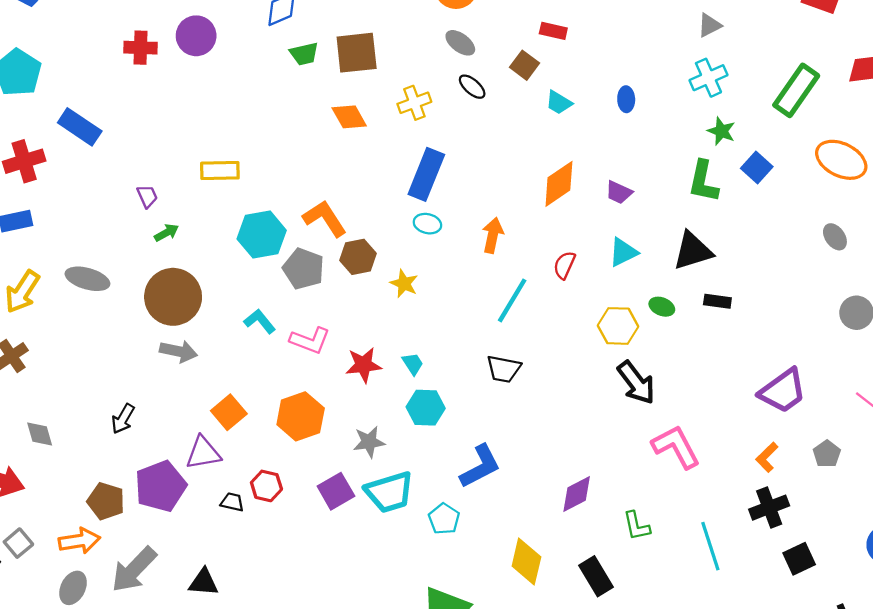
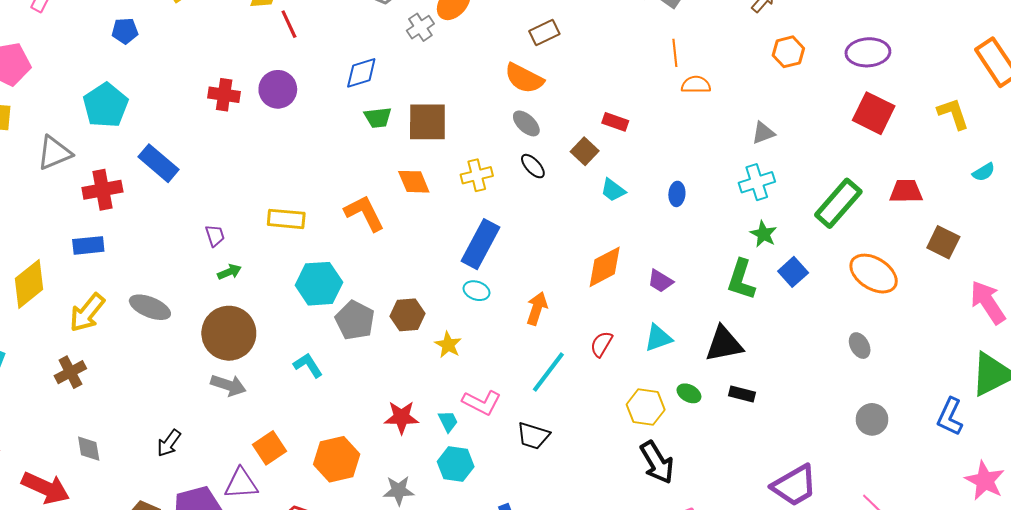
orange L-shape: (325, 218) -> (364, 213), moved
pink L-shape: (310, 340) -> (482, 403), moved

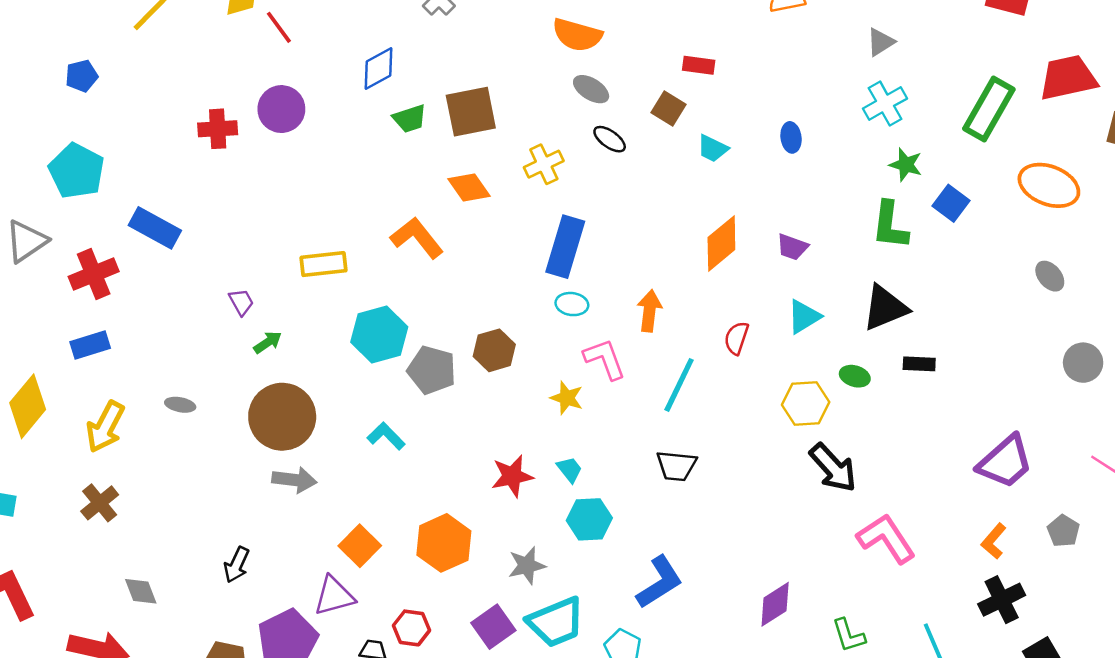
red trapezoid: (906, 191) -> (1068, 78), size x1.4
gray ellipse: (150, 307) -> (180, 405), size x0.6
yellow star: (448, 345) -> (567, 398), moved
pink L-shape: (482, 403) -> (605, 359), moved, turned -126

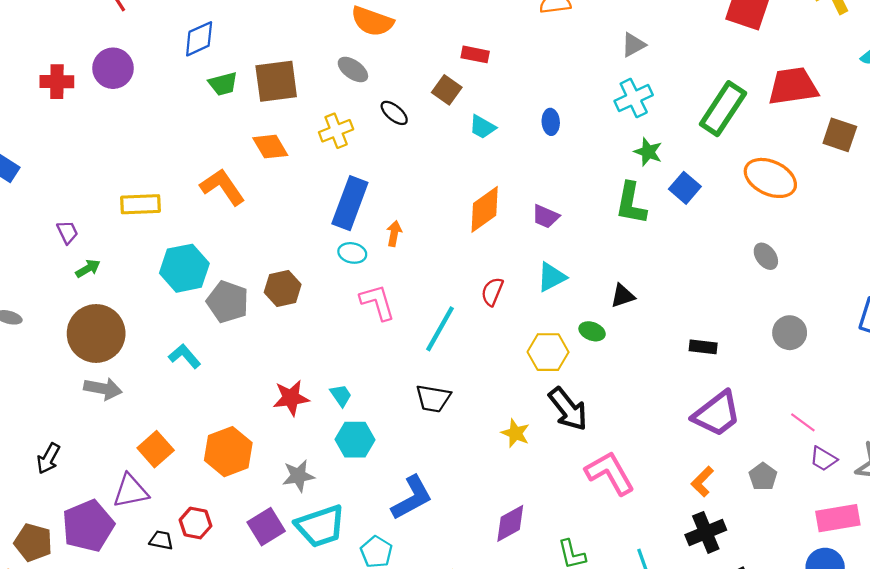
gray ellipse: (591, 89) -> (353, 70), moved
black triangle: (885, 308) -> (623, 296), moved, size x0.6
orange arrow: (649, 311) -> (394, 233), moved, size x0.7
black rectangle: (919, 364) -> (703, 347), moved
yellow star: (567, 398) -> (515, 433), moved

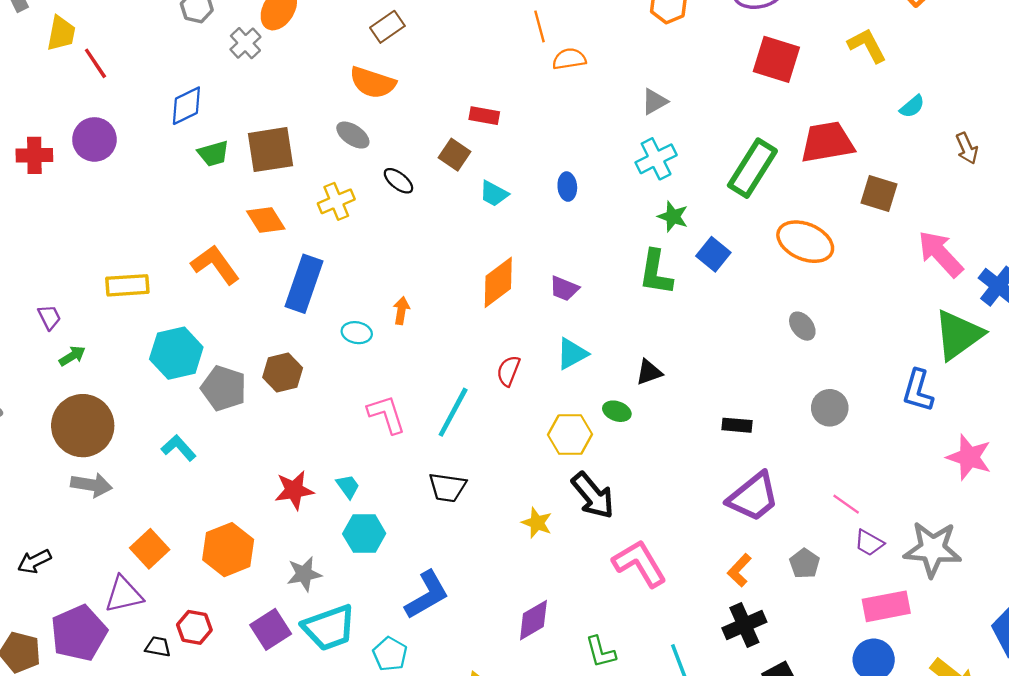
blue rectangle: (350, 203) -> (304, 284), moved
pink L-shape: (377, 302) -> (386, 414), moved
black arrow: (48, 458) -> (34, 561), turned 36

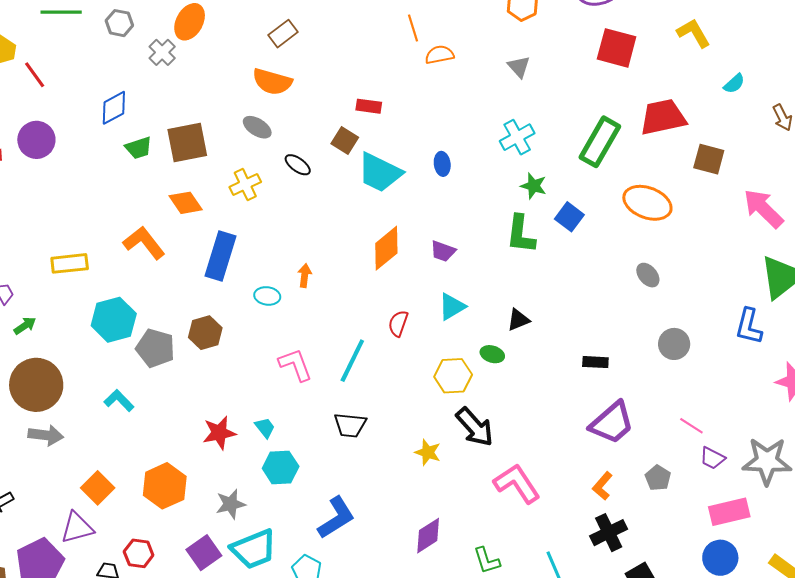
gray triangle: (654, 102) -> (519, 67), moved, turned -40
cyan trapezoid: (494, 194) -> (380, 172), size x1.8

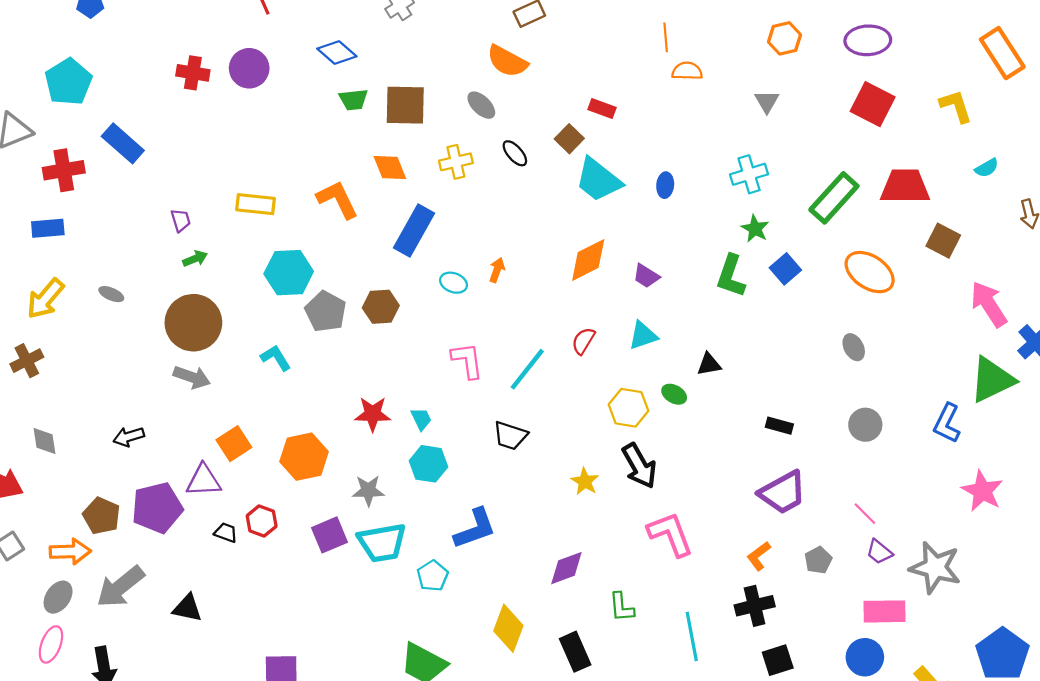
blue diamond: (114, 108) -> (337, 53), turned 57

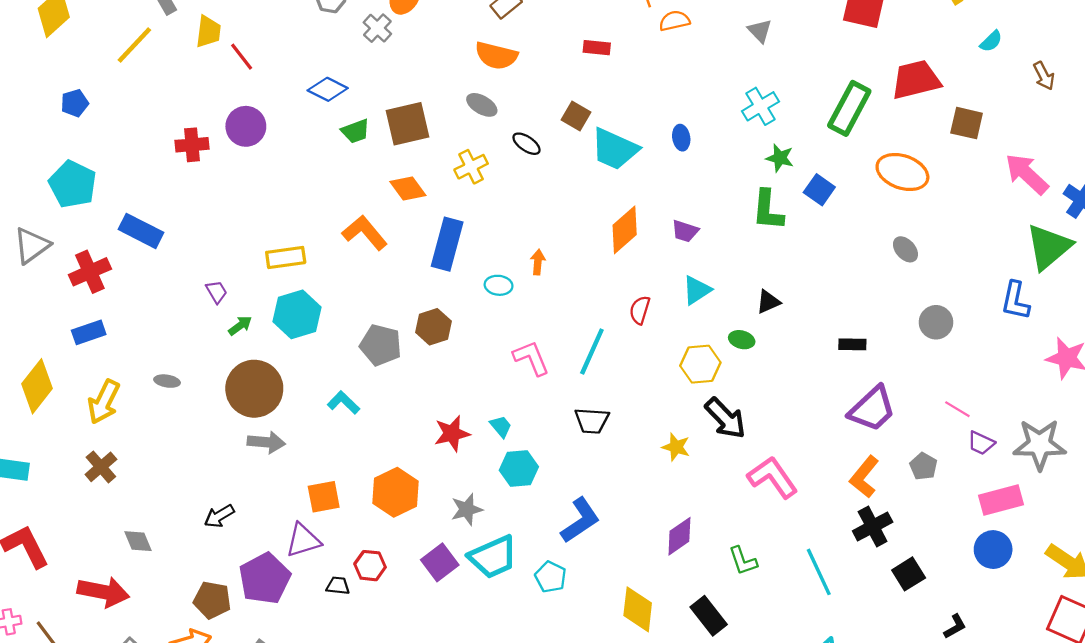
red rectangle: (602, 109) -> (597, 48), moved
cyan hexagon: (289, 273) -> (297, 314), moved
orange square: (234, 444) -> (324, 497), turned 36
orange L-shape: (759, 556) -> (864, 477), size x1.4

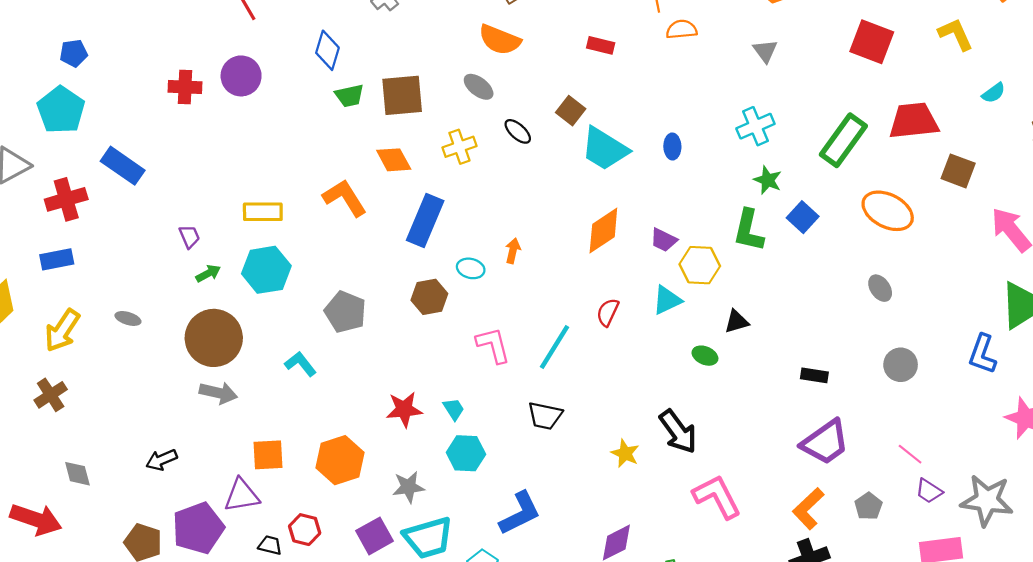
blue diamond: (328, 89) -> (327, 50), turned 72
blue pentagon: (75, 103) -> (74, 53), moved
brown hexagon: (433, 327) -> (429, 297), moved
yellow hexagon: (700, 364) -> (700, 265), moved

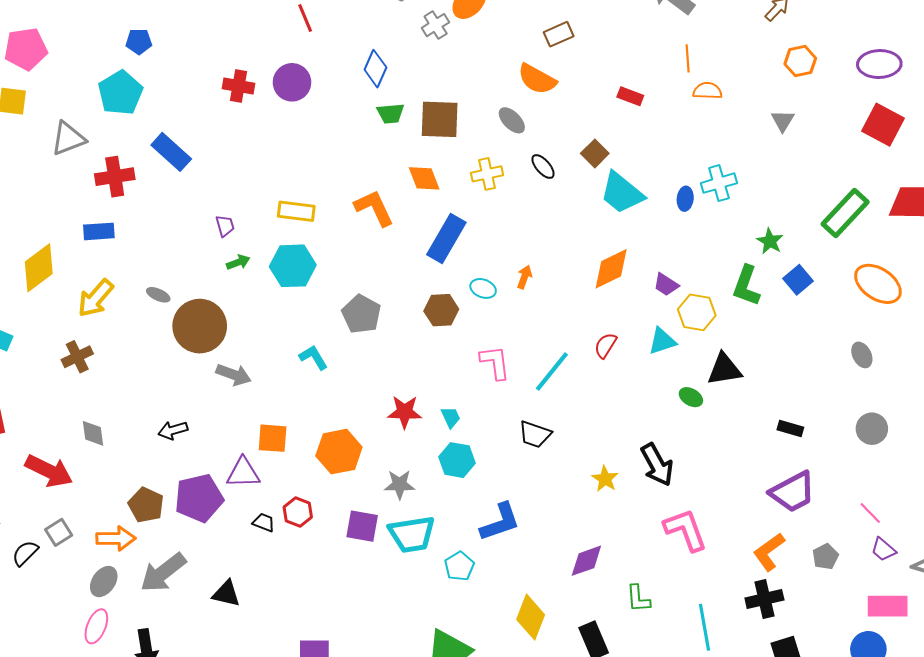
cyan cross: (755, 126) -> (719, 183), moved
black triangle: (737, 322) -> (724, 369), size x1.5
brown circle: (214, 338) -> (200, 326), moved
purple square: (374, 536) -> (362, 526), turned 32

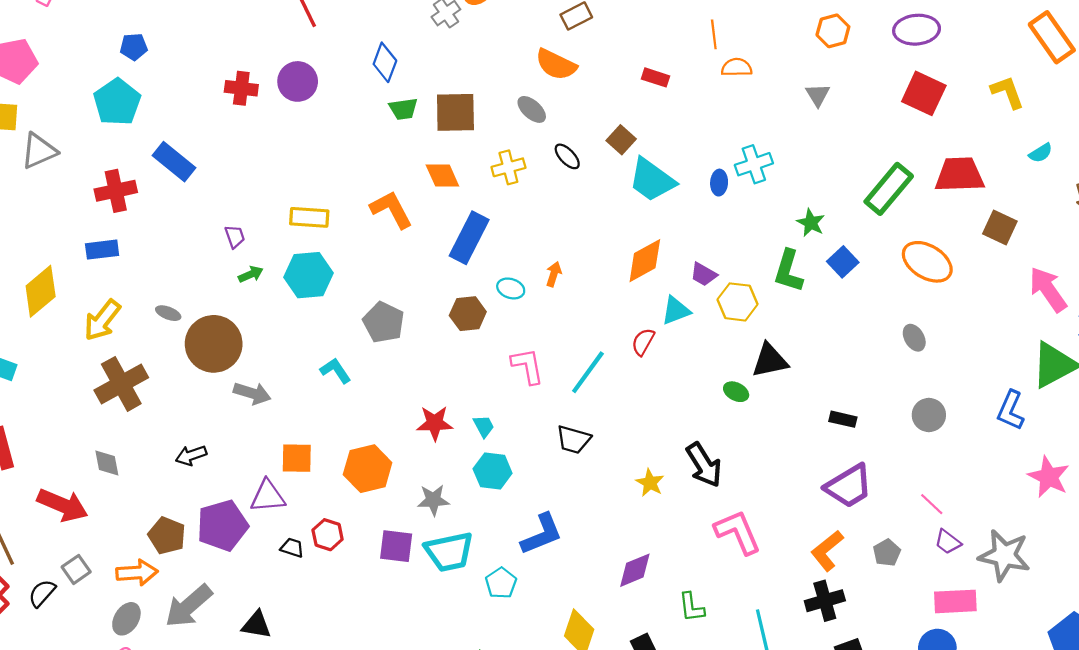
gray triangle: (68, 138) -> (39, 151), moved
cyan triangle: (662, 341) -> (676, 310), moved
brown cross: (77, 357) -> (121, 384), moved, size x1.6

